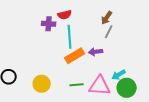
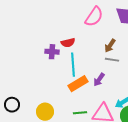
gray line: (109, 32) -> (112, 60), turned 72
purple arrow: (96, 52) -> (99, 80), turned -48

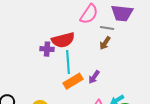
red semicircle: (68, 43) -> (63, 40), size x1.6
gray line: (112, 60) -> (107, 28), moved

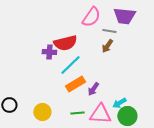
cyan line: (68, 62) -> (70, 65), turned 50
purple arrow: (94, 77) -> (93, 89), moved

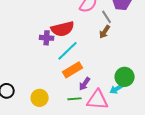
gray line: (109, 31) -> (107, 17), turned 48
purple arrow: (93, 89) -> (85, 84), moved
green circle: (127, 116) -> (125, 77), moved

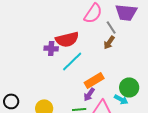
orange rectangle: (73, 70) -> (94, 80), moved
cyan arrow: (117, 89) -> (121, 99), turned -120

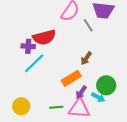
brown arrow: (109, 42) -> (86, 58), moved
cyan line: (72, 61) -> (34, 63), moved
purple arrow: (89, 94) -> (81, 92), moved

